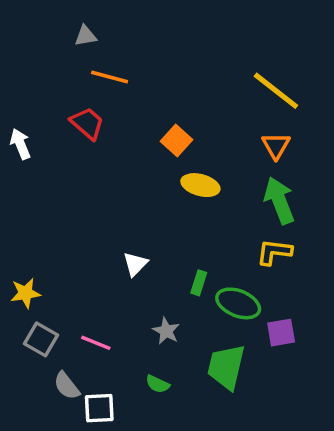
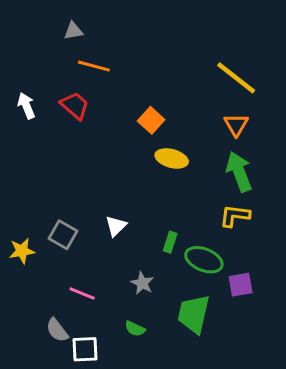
white arrow: (20, 144) -> (26, 106), moved
gray square: (41, 339) -> (63, 235), moved

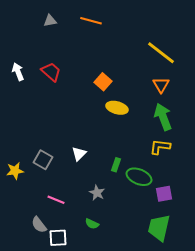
orange line: (94, 66) -> (91, 21), moved
green trapezoid: (194, 314) -> (159, 228), moved

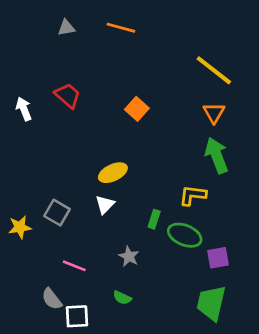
white arrow: (18, 72) -> (24, 109), moved
yellow ellipse: (117, 108) -> (113, 173), moved, turned -40
yellow L-shape: (160, 147) -> (193, 195), moved

